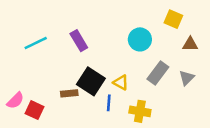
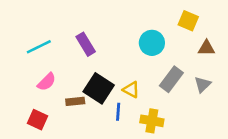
pink semicircle: (15, 101) -> (47, 82), moved

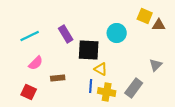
brown triangle: (206, 48) -> (159, 25), moved
gray rectangle: (171, 79) -> (134, 88), moved
black square: (99, 88) -> (89, 50), moved, turned -30
yellow cross: (152, 121) -> (107, 92), moved

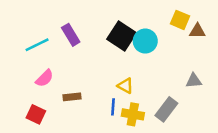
purple rectangle: (66, 34) -> (71, 35), moved
black square: (89, 50) -> (122, 36), moved, turned 30
gray triangle: (156, 65) -> (194, 81), turned 40

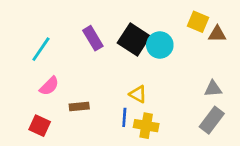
purple rectangle: (71, 35) -> (93, 38), moved
cyan line: (37, 45) -> (41, 49), turned -30
gray rectangle: (166, 109) -> (212, 120), moved

